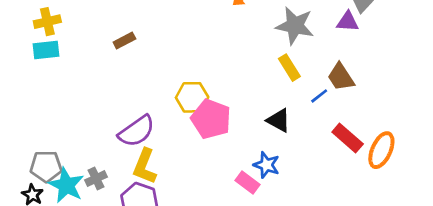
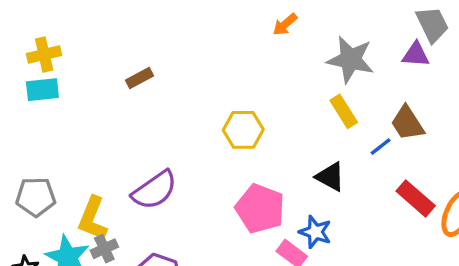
yellow hexagon: (192, 97) -> (243, 130), moved
pink pentagon: (211, 119) -> (260, 209), moved
gray pentagon: (46, 166) -> (36, 197), moved
yellow L-shape: (145, 166) -> (93, 219), moved

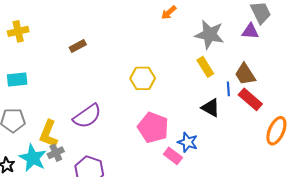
cyan rectangle: (42, 90) -> (17, 79), moved
blue line: (381, 147) -> (228, 89), turned -56
black triangle: (330, 177) -> (211, 108), moved
red rectangle: (416, 198) -> (250, 99), moved

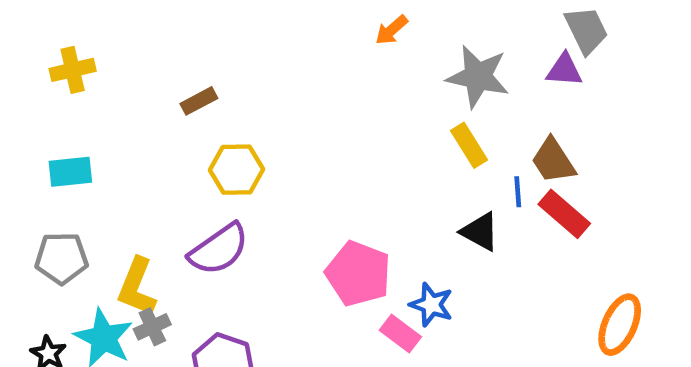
yellow hexagon: (143, 78) -> (236, 170), moved
orange ellipse: (276, 131) -> (620, 325), moved

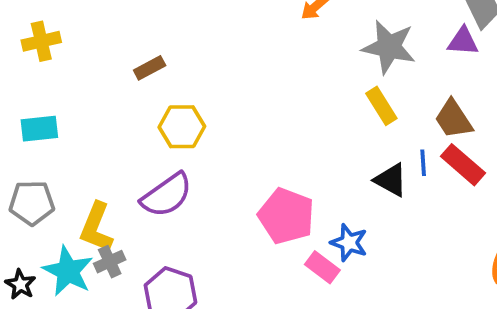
blue line: (518, 192) -> (423, 163), moved

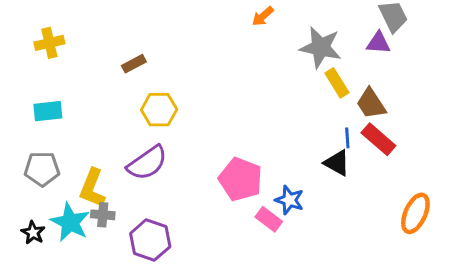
yellow rectangle: (381, 106) -> (337, 83), moved
black triangle: (391, 180) -> (337, 163), moved
gray cross: (110, 262) -> (103, 215), turned 30

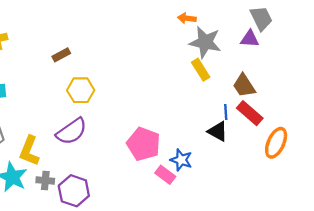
orange arrow: (263, 16) -> (187, 18), moved, turned 48
yellow rectangle: (337, 83) -> (201, 70), moved
orange ellipse: (415, 213) -> (276, 143), moved
gray cross: (103, 215) -> (45, 180), moved

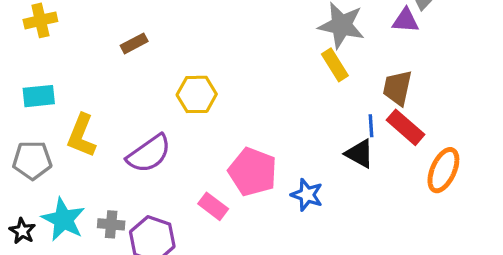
brown trapezoid: (244, 86) -> (397, 88), turned 45
yellow hexagon: (81, 90) -> (197, 94), moved
yellow L-shape: (29, 151) -> (82, 136), moved
pink rectangle: (165, 175) -> (213, 206), moved

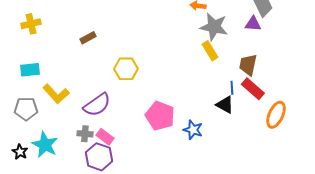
yellow L-shape: (82, 136) -> (56, 94), turned -64
pink rectangle: (213, 206) -> (105, 137), moved
gray cross: (111, 224) -> (85, 134), moved

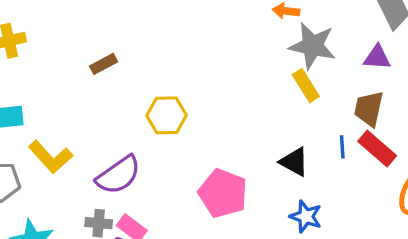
purple triangle: (253, 24) -> (377, 57), moved
black triangle: (225, 105) -> (294, 162), moved
blue star: (193, 130) -> (306, 216), moved

